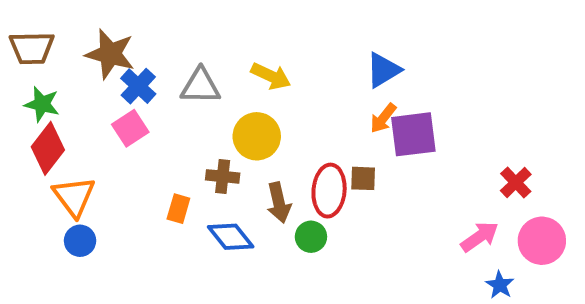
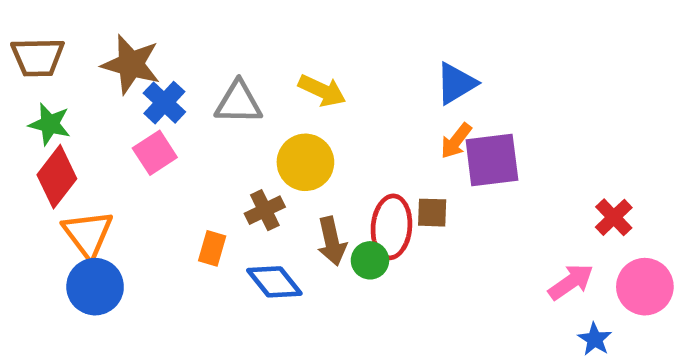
brown cross: (223, 176) -> (265, 210), turned -32
green circle: (311, 237) -> (370, 260), moved
blue circle: (80, 241) -> (95, 287), size x1.5

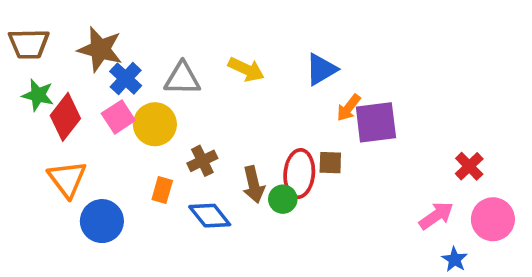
blue triangle: (456, 83) -> (321, 69), moved
yellow circle: (305, 162) -> (155, 124), moved
red diamond: (57, 177) -> (65, 117), moved
blue circle: (95, 287) -> (102, 221), moved

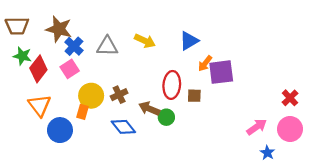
yellow circle: (155, 124) -> (91, 96), moved
red cross: (469, 166) -> (290, 98), moved
red ellipse: (299, 174) -> (172, 85), moved
brown arrow: (254, 185) -> (149, 109), turned 126
orange rectangle: (162, 190) -> (83, 112), moved

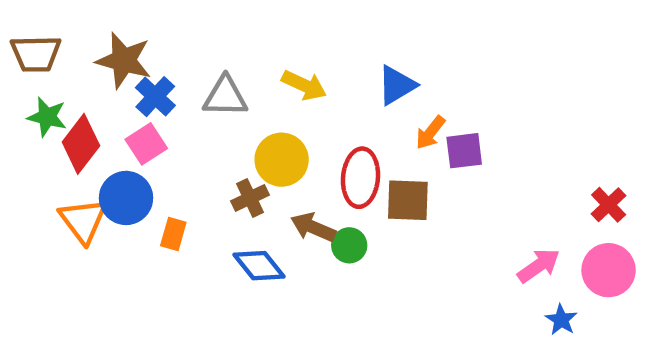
purple square: (221, 72) -> (464, 151), size x0.7
yellow circle: (91, 96) -> (282, 160), moved
brown square: (194, 96) -> (408, 200), size x1.5
blue circle: (60, 130) -> (126, 198), moved

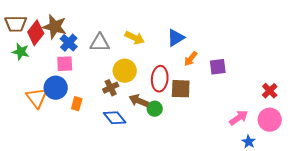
red diamond: (81, 144) -> (36, 33), moved
pink square: (146, 144) -> (65, 64), turned 30
purple square: (464, 151) -> (218, 67), moved

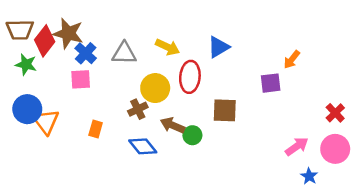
orange arrow: (191, 59) -> (292, 59), moved
red ellipse: (160, 79) -> (190, 77), moved
blue circle: (56, 88) -> (27, 109), moved

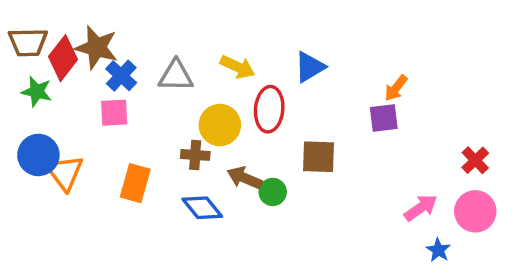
orange arrow: (292, 59) -> (396, 88), moved
brown cross: (138, 109) -> (195, 155), turned 30
orange rectangle: (96, 129) -> (135, 183), size x1.5

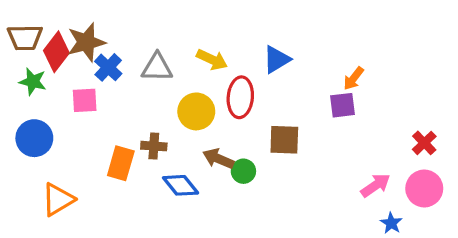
brown star: (97, 48) -> (86, 42), turned -30
pink square: (114, 113) -> (85, 100), moved
brown cross: (195, 155) -> (154, 146), moved
orange triangle: (65, 173) -> (58, 199), moved, turned 36

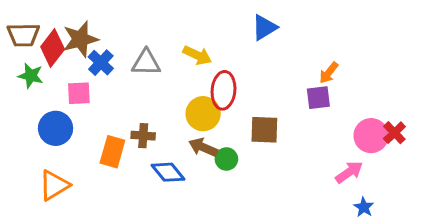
blue triangle: (276, 60) -> (264, 28), moved
yellow circle: (196, 111) -> (203, 114), moved
blue circle: (34, 138) -> (56, 128), moved
pink circle: (424, 188) -> (371, 136), moved

